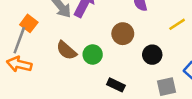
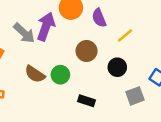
yellow line: (177, 24) -> (125, 35), moved

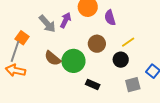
purple arrow: (46, 26) -> (66, 20), size x0.7
yellow line: (125, 35) -> (128, 42), moved
green circle: (60, 75) -> (73, 61), size x1.5

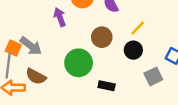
purple arrow: (66, 20) -> (60, 17), turned -35
gray arrow: (47, 24) -> (31, 46), moved
brown semicircle: (53, 58) -> (36, 76), moved

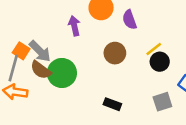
black circle: (133, 50) -> (160, 62), moved
green circle: (79, 63) -> (62, 73), moved
brown semicircle: (36, 76) -> (41, 70), moved

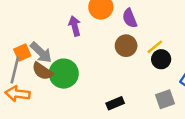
orange square: (21, 51) -> (22, 52), turned 35
brown circle: (115, 53) -> (126, 46), moved
black rectangle: (112, 104) -> (115, 103), turned -42

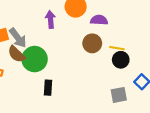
purple semicircle: (130, 18) -> (99, 20), turned 105
yellow line: (155, 47) -> (117, 48), turned 40
black rectangle: (115, 103) -> (48, 88), moved, turned -72

